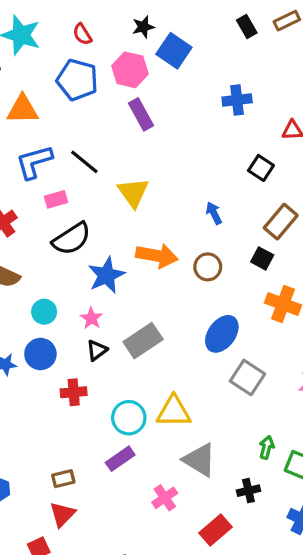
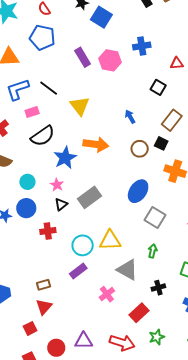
pink hexagon: (130, 70) -> (110, 60), moved
brown circle: (208, 267) -> (140, 149), moved
green arrow: (267, 447) -> (153, 251), moved

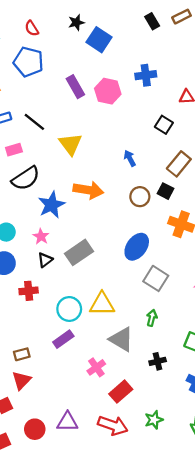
red rectangle: (139, 313) -> (121, 392), moved

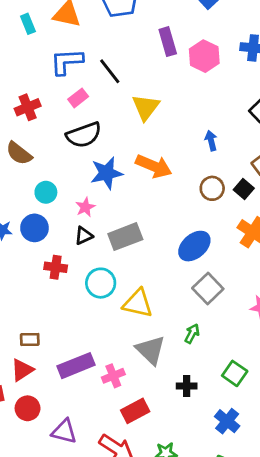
pink rectangle: (14, 150) -> (78, 98), turned -35
cyan circle: (69, 309) -> (101, 283), moved
purple rectangle: (63, 339) -> (76, 366), moved, size x1.4
red circle: (35, 429) -> (28, 408), moved

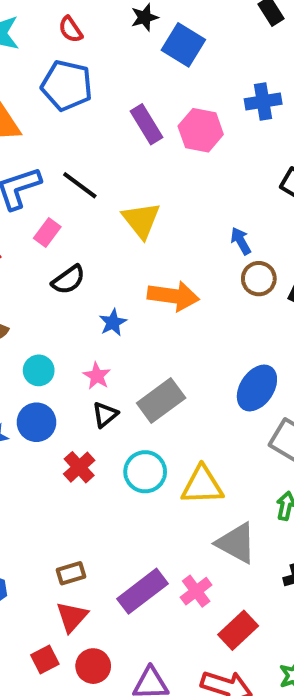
black semicircle: (84, 135) -> (68, 280), size x0.7
blue star: (107, 173) -> (113, 323), size x0.6
brown circle: (212, 188) -> (259, 279), moved
red cross: (56, 267) -> (79, 467), turned -35

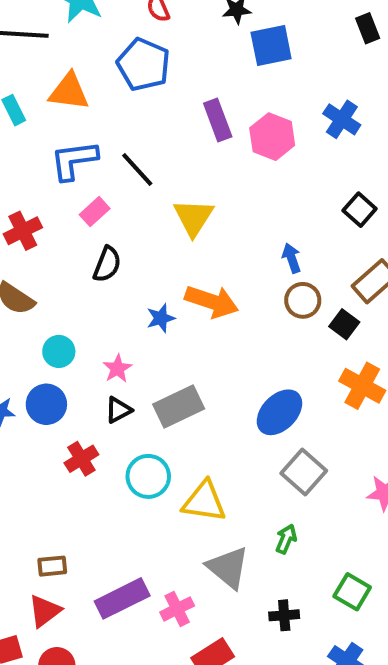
blue square: (183, 45) -> (271, 46), turned 36
blue cross: (263, 102) -> (342, 119), turned 32
black semicircle: (68, 280) -> (107, 264), turned -44
blue star: (113, 323) -> (161, 318), moved

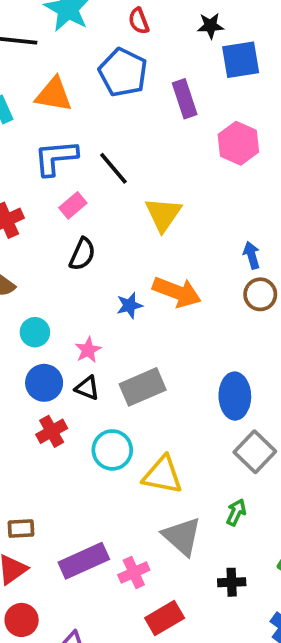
purple rectangle: (218, 120) -> (185, 99), moved
blue circle: (46, 404) -> (44, 383), moved
black triangle: (118, 410) -> (87, 388), turned 48
blue ellipse: (279, 412) -> (235, 396), turned -48

